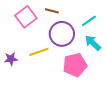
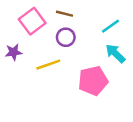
purple circle: (62, 34) -> (66, 37), moved, size x0.6
purple star: (11, 59) -> (14, 52), moved

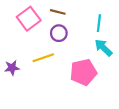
cyan line: (110, 26) -> (99, 23), turned -48
purple star: (14, 52) -> (12, 68), moved

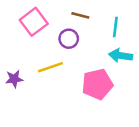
brown line: (58, 12) -> (80, 15), moved
cyan arrow: (103, 48) -> (121, 56), turned -36

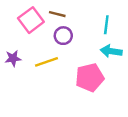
brown line: (80, 15) -> (57, 14), moved
purple star: (14, 79) -> (13, 58), moved

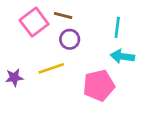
purple star: (13, 58) -> (14, 78), moved

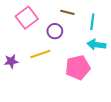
brown line: (63, 16) -> (67, 12), moved

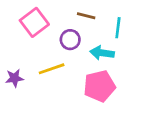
cyan arrow: (96, 45) -> (102, 53), moved

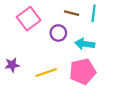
cyan line: (118, 28) -> (94, 13), moved
yellow line: (52, 69) -> (46, 73), moved

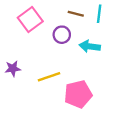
pink pentagon: (83, 71) -> (78, 94), moved

